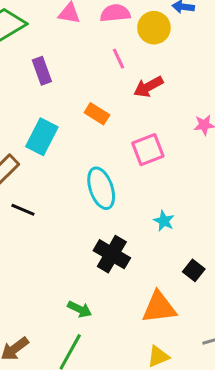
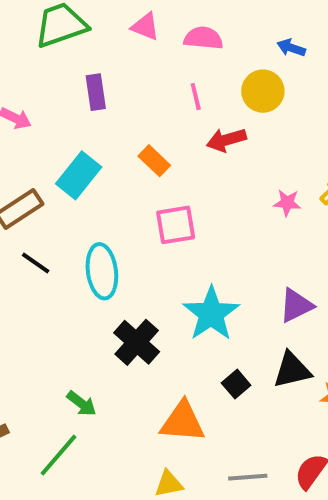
yellow circle: (154, 28) -> (263, 91), moved
pink square: (148, 150) -> (176, 225), moved
cyan ellipse: (101, 188) -> (102, 271), moved
cyan star: (164, 221) -> (211, 314), size x2.0

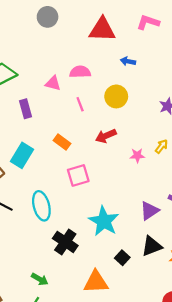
pink triangle: (145, 27) -> (53, 83), moved
blue arrow: (291, 48) -> (128, 61), moved
red arrow: (226, 140) -> (106, 136), moved

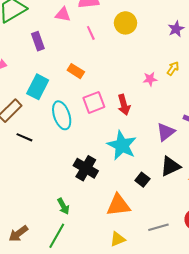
red arrow: (106, 136) -> (124, 105), moved, turned -78
cyan ellipse: (41, 206) -> (62, 115), moved
green arrow: (40, 279) -> (63, 206), turned 35

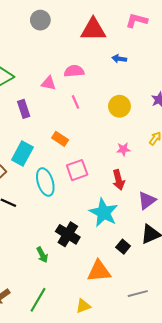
yellow circle: (125, 23) -> (119, 106), moved
pink star: (150, 79) -> (123, 149), moved
red arrow: (124, 105) -> (119, 180), moved
green arrow: (63, 206) -> (42, 255), moved
yellow triangle: (118, 239) -> (83, 306), moved

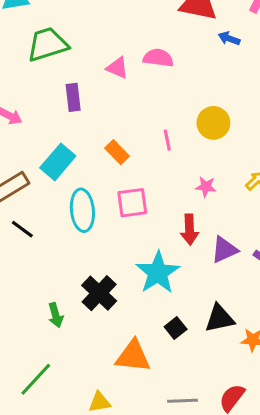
blue arrow: (119, 59) -> (229, 38), moved
pink line: (76, 102) -> (167, 140), moved
purple triangle: (147, 200) -> (224, 250), moved

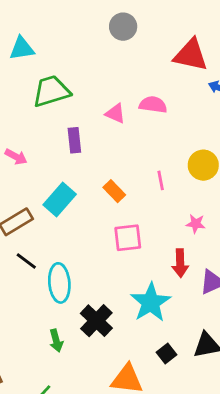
cyan ellipse: (82, 210) -> (59, 283), moved

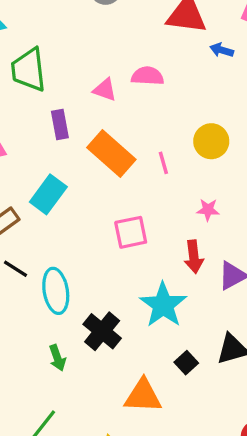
green trapezoid: (51, 91) -> (29, 70), turned -75
orange rectangle: (114, 191) -> (111, 153), moved, size x1.8

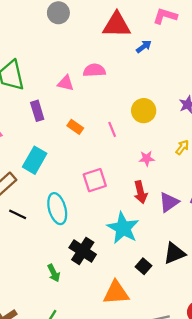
blue arrow: (222, 50) -> (144, 47), turned 133
orange rectangle: (111, 153) -> (75, 127), size x0.5
cyan ellipse: (56, 291) -> (57, 209), moved

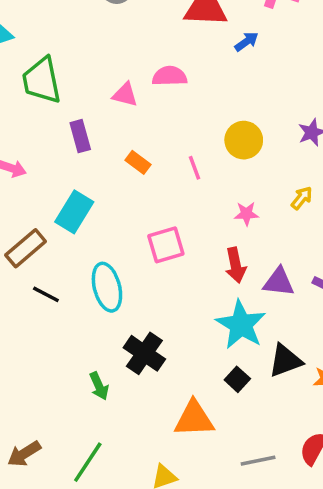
purple triangle: (169, 202) -> (279, 282), turned 40
cyan star: (123, 228) -> (241, 325), moved

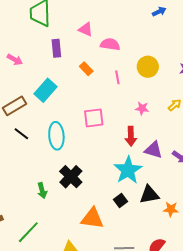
pink semicircle: (170, 76) -> (110, 44), moved

